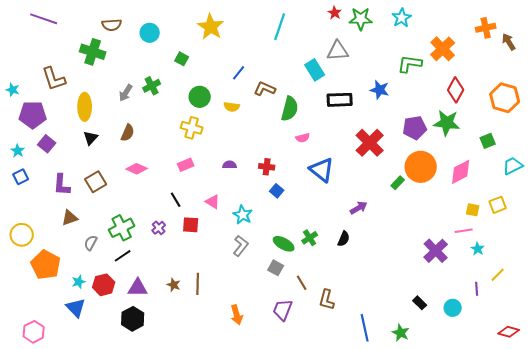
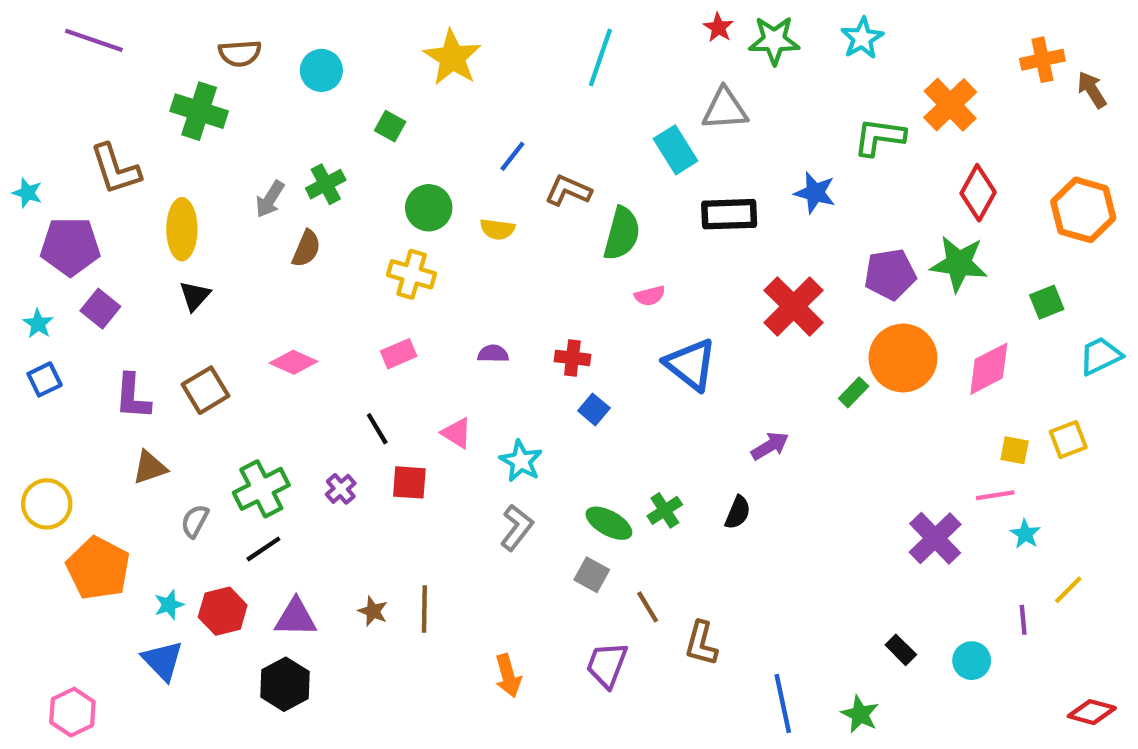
brown semicircle: (128, 133) -> (306, 249), moved

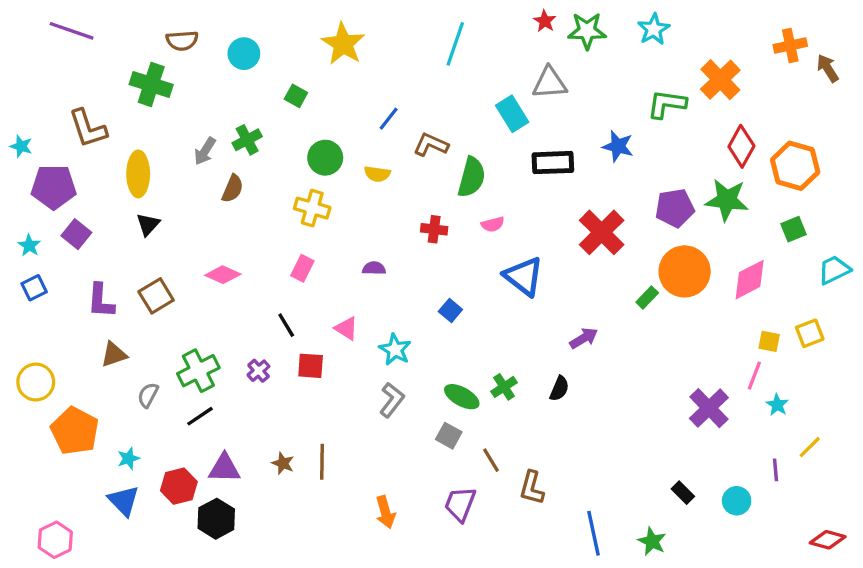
orange hexagon: (1083, 210) -> (795, 166), moved
pink rectangle: (399, 354) -> (302, 268), turned -40
red cross: (572, 358) -> (434, 229), moved
pink line: (995, 495) -> (754, 376), turned -60
red hexagon: (223, 611) -> (179, 486), moved

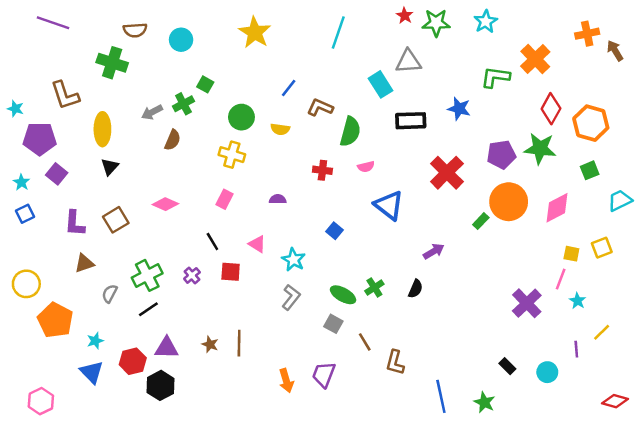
green square: (296, 96) -> (205, 84), moved
gray arrow: (205, 151) -> (152, 112), turned 30
purple trapezoid: (460, 504) -> (324, 375), moved

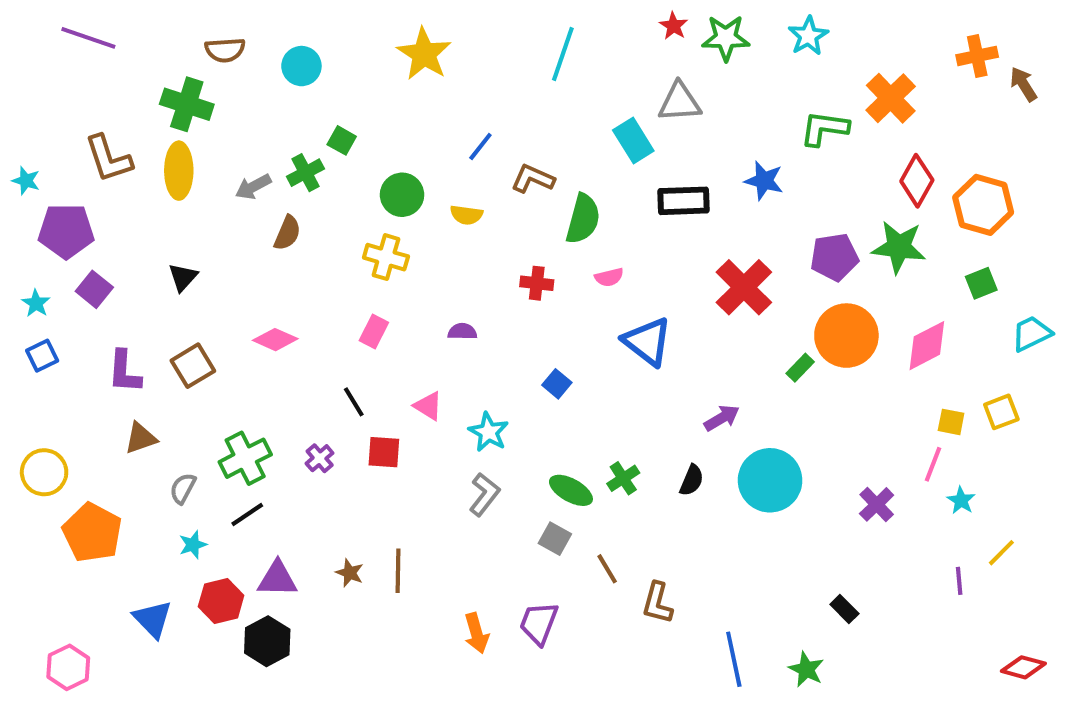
yellow ellipse: (102, 129) -> (179, 171), moved
purple cross: (527, 303) -> (877, 504), size x0.7
cyan star: (95, 341) -> (193, 545), moved
cyan circle: (547, 372) -> (770, 480), moved, size x1.8

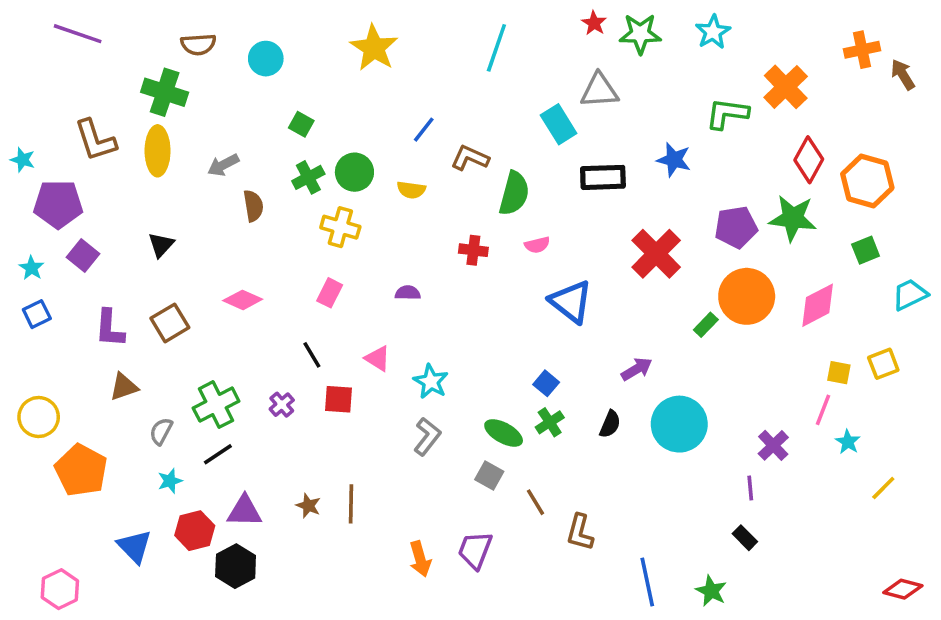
green cross: (305, 173) -> (308, 177), moved
brown semicircle: (287, 233) -> (253, 206), turned -32
blue square: (557, 384) -> (546, 383), moved
purple line: (959, 581) -> (750, 488), moved

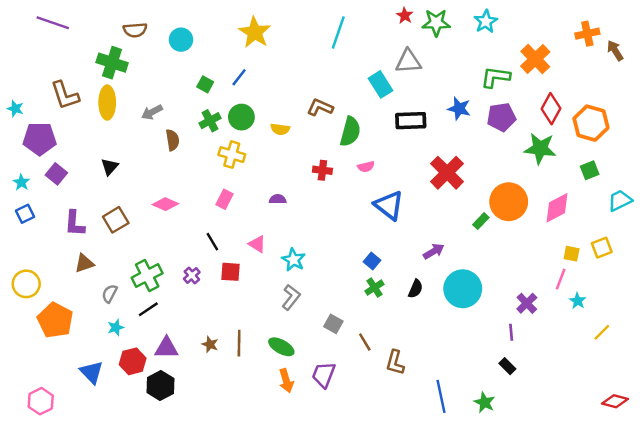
blue line: (424, 130) -> (239, 77), moved
purple pentagon: (736, 227) -> (501, 117), moved
green ellipse: (504, 433) -> (281, 347), moved

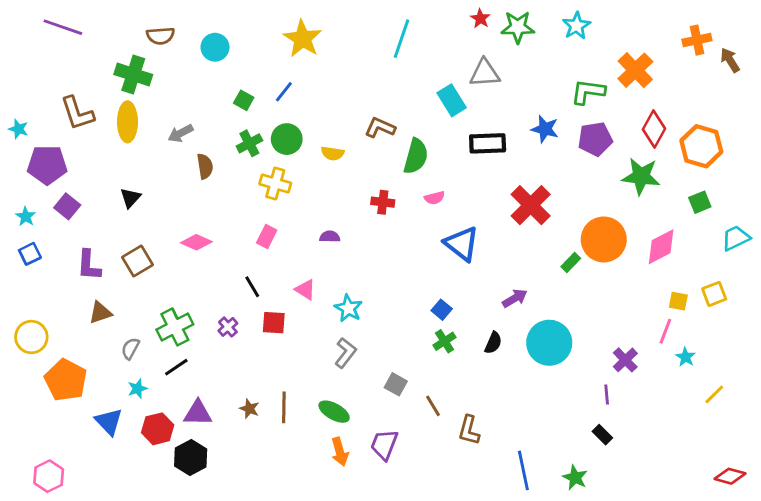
blue triangle: (92, 372) -> (109, 422), moved

